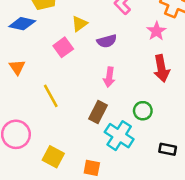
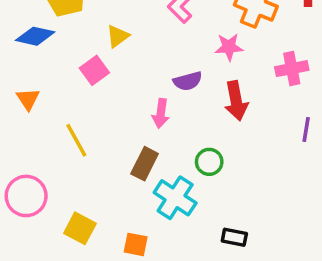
pink star: (156, 31) -> (229, 47), turned 30
purple semicircle: (107, 41) -> (188, 81), moved
black rectangle: (168, 149) -> (234, 237), moved

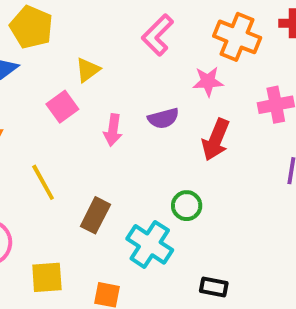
red arrow: (236, 101) -> (216, 140), turned 33
pink arrow: (161, 113) -> (113, 130), moved
brown rectangle: (145, 164) -> (95, 215), moved
yellow square: (80, 228) -> (47, 277), turned -32

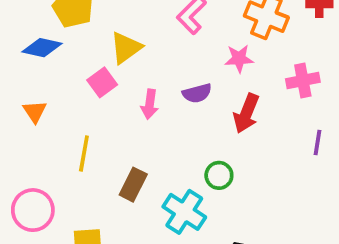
yellow triangle: (88, 70) -> (126, 48), size x1.4
yellow line: (43, 182) -> (84, 153), turned 39

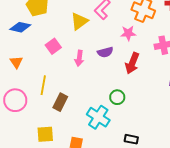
yellow triangle: (126, 48) -> (79, 21), moved
brown rectangle: (133, 185) -> (60, 102), moved
pink circle: (33, 210) -> (15, 100), moved

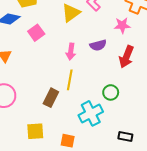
pink square: (53, 46) -> (36, 33), moved
yellow line: (43, 85) -> (70, 80), moved
cyan cross: (98, 117) -> (91, 113), turned 30

